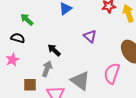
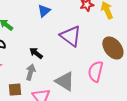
purple triangle: (90, 36) -> (71, 36), size x1.6

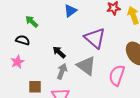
gray arrow: (31, 72) -> (62, 71), moved
gray triangle: (65, 81) -> (86, 66), moved

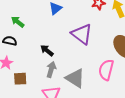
gray triangle: (86, 66) -> (75, 78), moved
brown square: (35, 87) -> (20, 79), moved

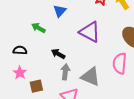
green arrow: (18, 22) -> (38, 28), moved

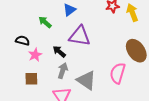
purple triangle: (90, 32) -> (80, 36), moved, turned -30
pink star: (20, 73) -> (35, 55), moved

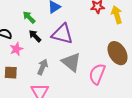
black arrow: (59, 52) -> (35, 36), moved
gray triangle: (86, 80) -> (71, 62), moved

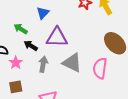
gray arrow: (43, 67) -> (43, 64), moved

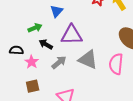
green arrow: (21, 29) -> (35, 28), turned 128
gray arrow: (43, 64) -> (59, 62), turned 42

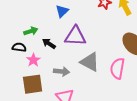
green arrow: (35, 28) -> (31, 31), moved
gray arrow: (59, 62) -> (62, 72), moved, turned 42
brown square: (33, 86) -> (33, 84), size x1.5

